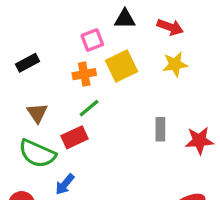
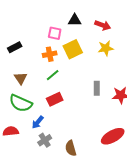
pink square: (92, 40) -> (55, 33), turned 32
red rectangle: (74, 137) -> (55, 99), moved

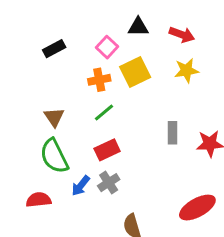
pink square: (55, 33) -> (107, 47), turned 32
black rectangle: (15, 47) -> (54, 49), moved
green semicircle: (21, 103) -> (54, 156), turned 40
gray cross: (45, 140) -> (109, 183), moved

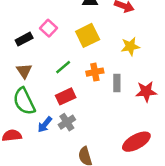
pink square: (107, 47) -> (49, 28), moved
black rectangle: (54, 49) -> (24, 39), moved
yellow star: (187, 70) -> (130, 46), moved
orange cross: (99, 80) -> (95, 72), moved

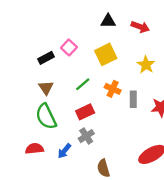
yellow star: (130, 46) -> (146, 65), turned -30
orange cross: (95, 72) -> (113, 89), turned 35
blue arrow: (45, 125) -> (64, 151), moved

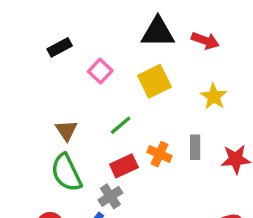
black triangle: (108, 21) -> (158, 32), size x1.5
black rectangle: (46, 58) -> (60, 47), moved
orange cross: (113, 89) -> (160, 154), moved
gray cross: (86, 136) -> (110, 196), moved

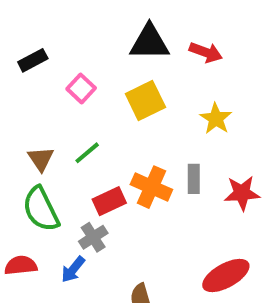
green line: (121, 125) -> (87, 153), moved
orange cross: (160, 154) -> (151, 187), size x1.4

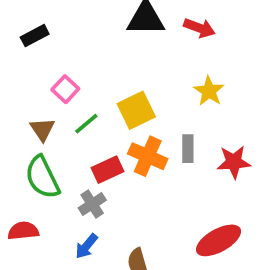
pink square: (81, 88) -> (65, 89), moved
yellow square: (145, 101) -> (136, 110), moved
blue arrow: (73, 269) -> (86, 246), moved

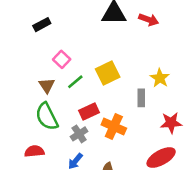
yellow star: (209, 91) -> (160, 78), moved
orange cross: (148, 156) -> (114, 126), moved
red star: (234, 162) -> (171, 123), moved

